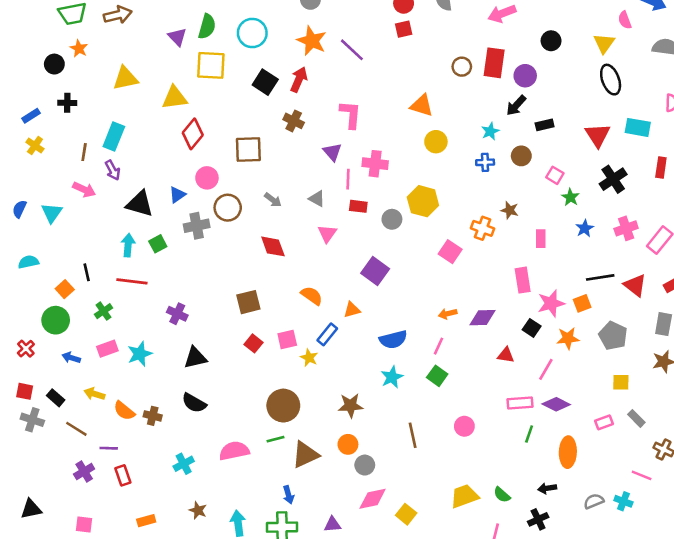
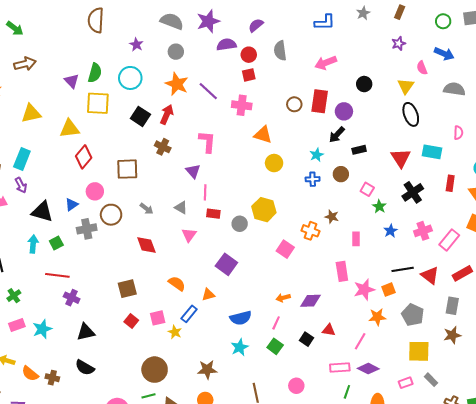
pink cross: (375, 164) -> (242, 105), moved
red line: (132, 281) -> (57, 275), moved
black square: (532, 328) -> (306, 339), moved
yellow square: (621, 382) -> (419, 351), size x1.6

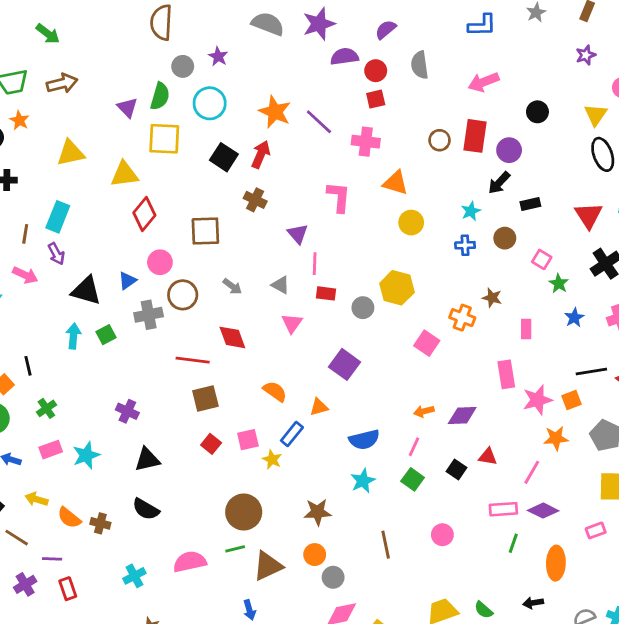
gray circle: (176, 52) -> (183, 66), moved
pink L-shape: (207, 142) -> (339, 197), moved
red line: (57, 275) -> (193, 360), moved

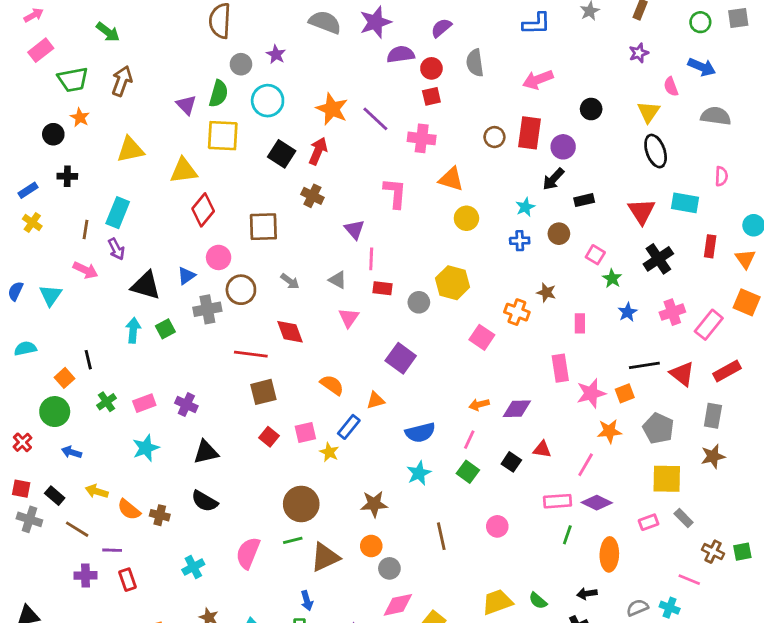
brown arrow: (62, 83) -> (122, 81), turned -56
pink rectangle: (51, 450) -> (144, 403), moved
pink semicircle: (190, 562) -> (248, 553), turned -56
purple cross: (25, 584) -> (86, 575), turned 30

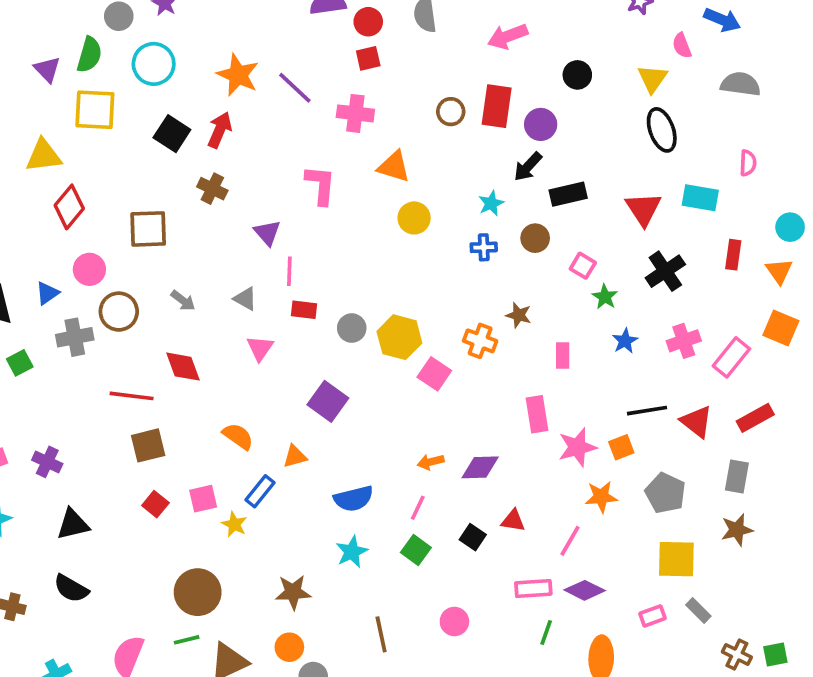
black rectangle: (584, 200) -> (568, 194), size x1.4
yellow hexagon: (452, 283) -> (399, 337), moved

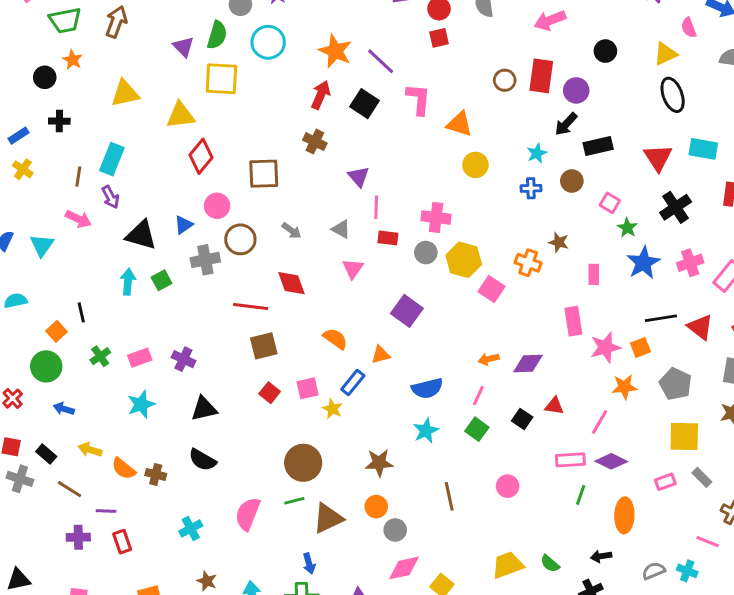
yellow triangle: (653, 79) -> (665, 54), turned 30
pink cross: (355, 113) -> (436, 217), moved
black square: (172, 134) -> (365, 104), moved
pink L-shape: (321, 185) -> (419, 99), moved
blue star: (625, 341) -> (643, 263), size x1.6

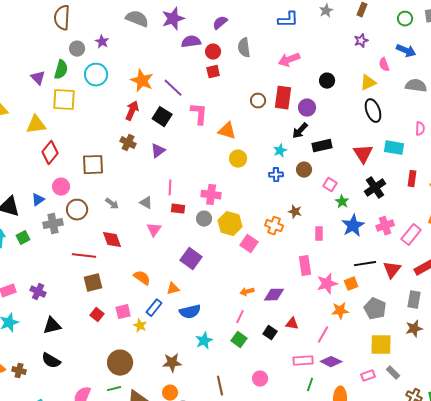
purple triangle: (359, 177) -> (158, 151), moved, turned 35
red triangle: (700, 327) -> (392, 270), turned 30
blue semicircle: (427, 388) -> (190, 312), moved

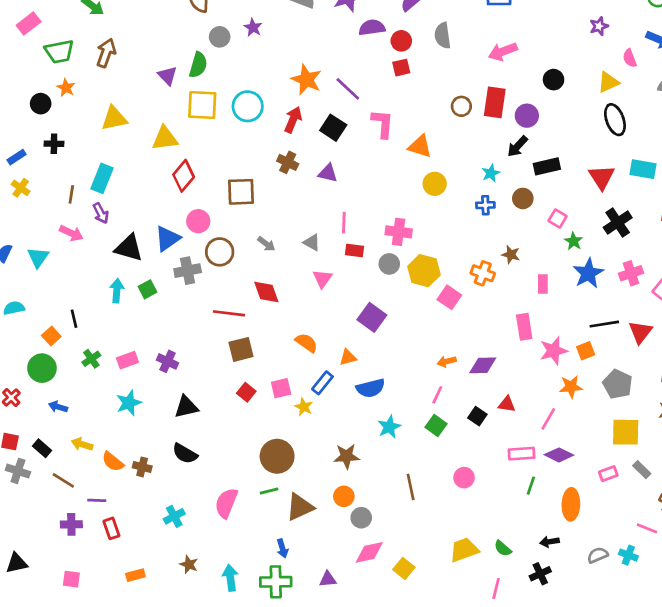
cyan circle: (96, 75) -> (248, 106), moved
purple triangle: (158, 151) -> (328, 173), turned 49
blue triangle: (38, 200) -> (168, 239), size x1.5

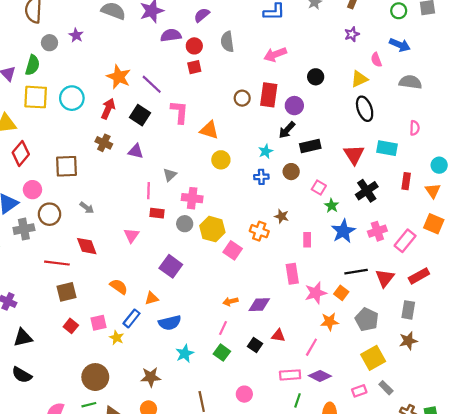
gray triangle: (312, 243) -> (170, 175), moved, turned 48
orange square: (586, 351) -> (341, 293), turned -32
yellow square: (626, 432) -> (373, 358), turned -30

